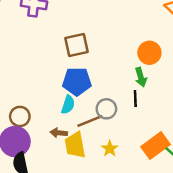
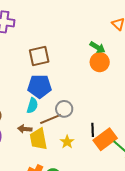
green arrow: (141, 77) -> (97, 47), moved, turned -42
black line: (135, 99) -> (93, 130), moved

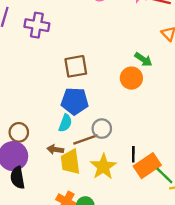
orange circle: (100, 62) -> (131, 78), moved
yellow star: (67, 142) -> (103, 167), size x1.6

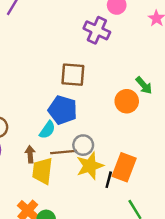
purple cross: (37, 25) -> (97, 30), moved
brown arrow: (55, 149) -> (30, 154), turned 63
orange rectangle: (147, 166) -> (124, 167), moved, turned -50
yellow star: (103, 167) -> (90, 166), moved

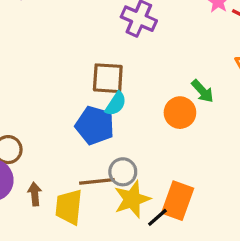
cyan semicircle: (47, 130) -> (116, 104), moved
brown arrow: (30, 154) -> (35, 194), moved
black line: (109, 180) -> (157, 217), turned 35

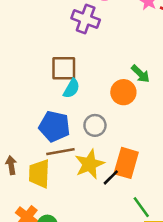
blue pentagon: (95, 125) -> (54, 126), moved
gray circle: (123, 172) -> (95, 125), moved

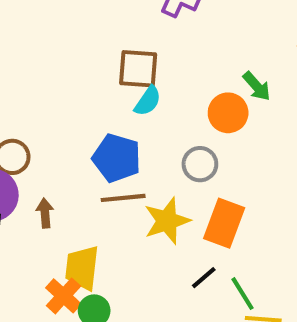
gray circle: (95, 125) -> (200, 164), moved
yellow trapezoid: (39, 174) -> (82, 268), moved
black line: (111, 177) -> (204, 278), moved

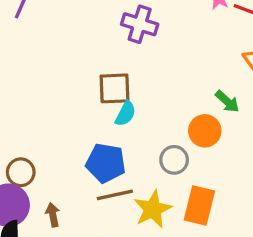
green arrow: (257, 86) -> (227, 102), moved
orange circle: (228, 113) -> (205, 131), moved

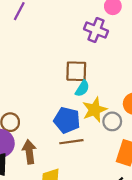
yellow star: (153, 209) -> (95, 110), moved
brown arrow: (53, 215) -> (29, 152), size x1.5

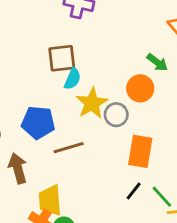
blue pentagon: (67, 120) -> (38, 122), moved

